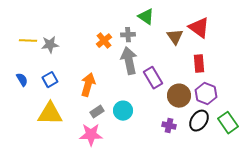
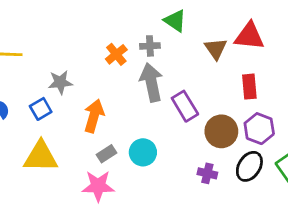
red triangle: (199, 28) -> (249, 36), turned -30
gray star: (50, 45) -> (60, 82), moved

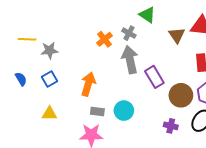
gray cross: (150, 46) -> (129, 33), turned 32
gray star: (60, 82) -> (49, 50), moved
gray rectangle: (107, 154) -> (97, 112), turned 40
yellow triangle: (41, 157) -> (49, 114), size x0.6

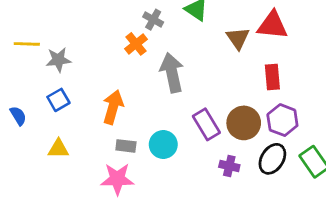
gray cross: (129, 33) -> (153, 20), moved
purple rectangle: (154, 77) -> (206, 124), moved
blue semicircle: (21, 79) -> (18, 116), moved

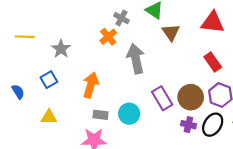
brown triangle: (238, 38) -> (171, 32), moved
gray star: (58, 60) -> (61, 49), moved, turned -30
red rectangle: (272, 77) -> (213, 62), turned -30
purple cross: (229, 166) -> (188, 125), moved

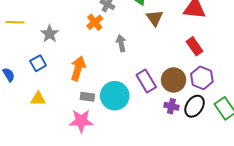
gray arrow: (136, 59) -> (121, 43), size x0.6
cyan circle: (129, 114) -> (115, 96), size x1.4

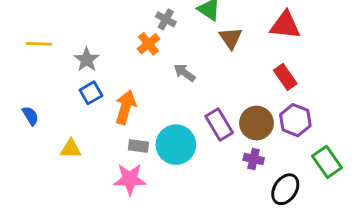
gray arrow: (121, 43) -> (185, 73), turned -42
blue square: (38, 63) -> (91, 93), moved
black ellipse: (195, 106) -> (285, 189), moved

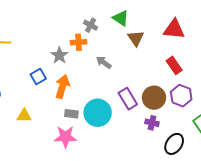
orange cross: (149, 44) -> (78, 42), turned 35
gray star: (87, 60) -> (59, 55), moved

